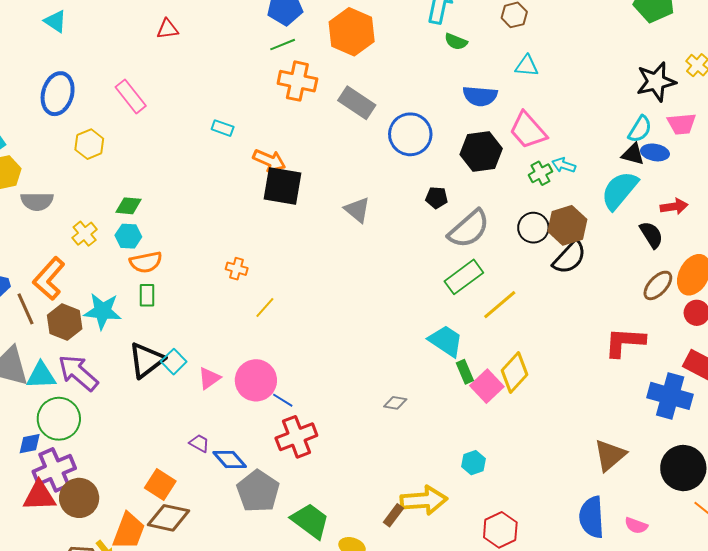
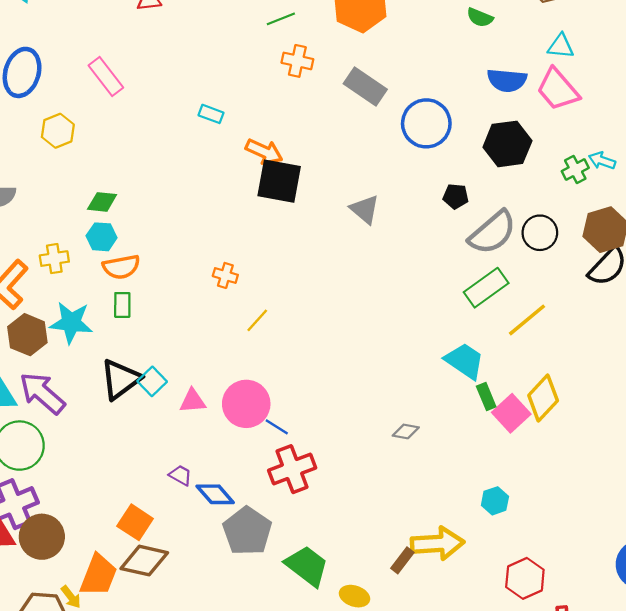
orange cross: (297, 81) -> (297, 61), size x0.7
pink trapezoid: (528, 130) -> (558, 89), moved
black circle: (533, 228) -> (540, 233), moved
yellow cross: (85, 234) -> (54, 259), moved, turned 30
pink triangle: (209, 378) -> (193, 401), turned 30

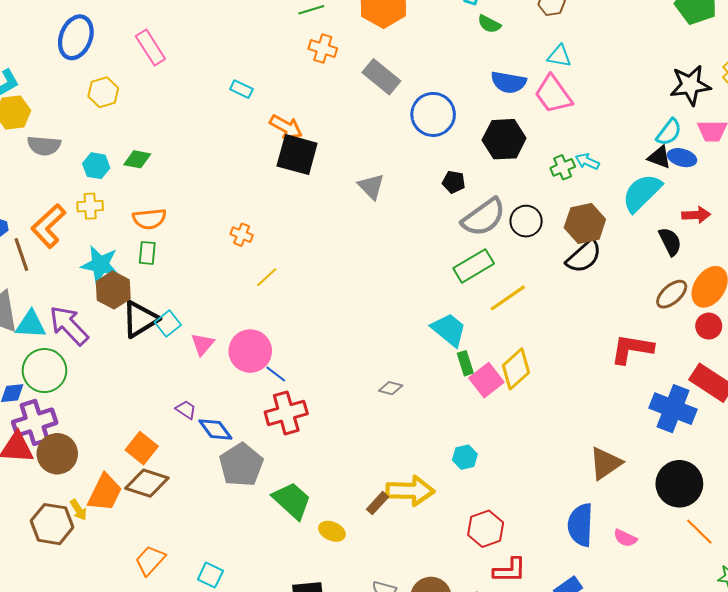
cyan hexagon: (102, 237) -> (96, 166), moved
brown hexagon: (27, 335) -> (113, 290), moved
pink triangle: (193, 401) -> (203, 344), turned -50

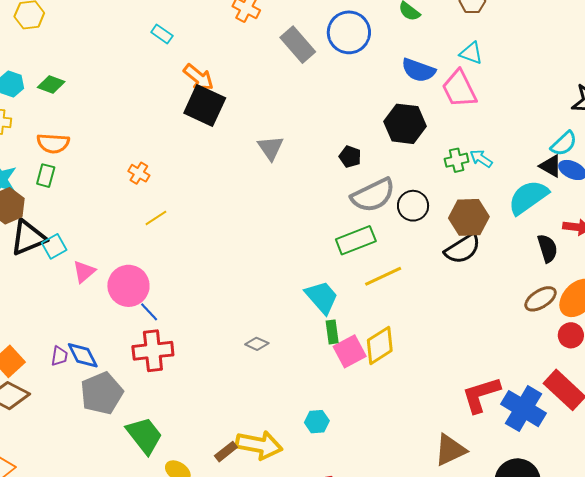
blue circle: (433, 114) -> (349, 32), moved
red L-shape: (632, 349) -> (481, 395), moved, turned -36
purple trapezoid: (186, 410) -> (59, 356), moved, turned 55

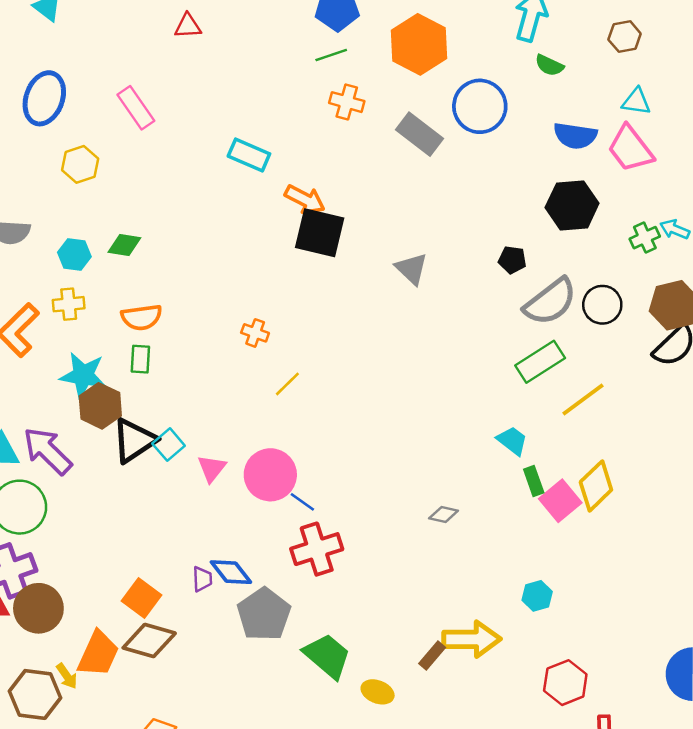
cyan rectangle: (162, 34) -> (249, 155), size x1.5
cyan trapezoid: (322, 297) -> (512, 441), size x0.7

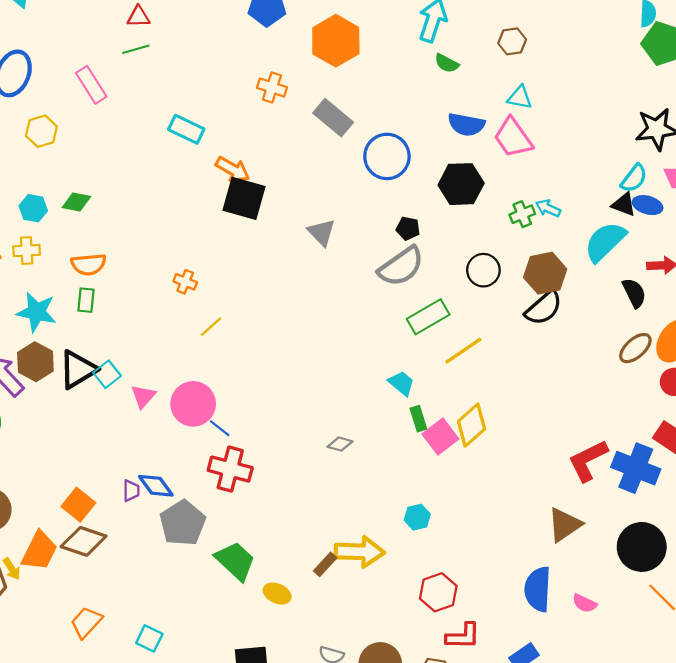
green line: (331, 55) -> (136, 49), moved
blue circle: (480, 106) -> (387, 156), moved
gray semicircle: (550, 302) -> (401, 266), moved
brown hexagon: (100, 406) -> (35, 362), moved
red cross: (317, 549) -> (230, 469), turned 30

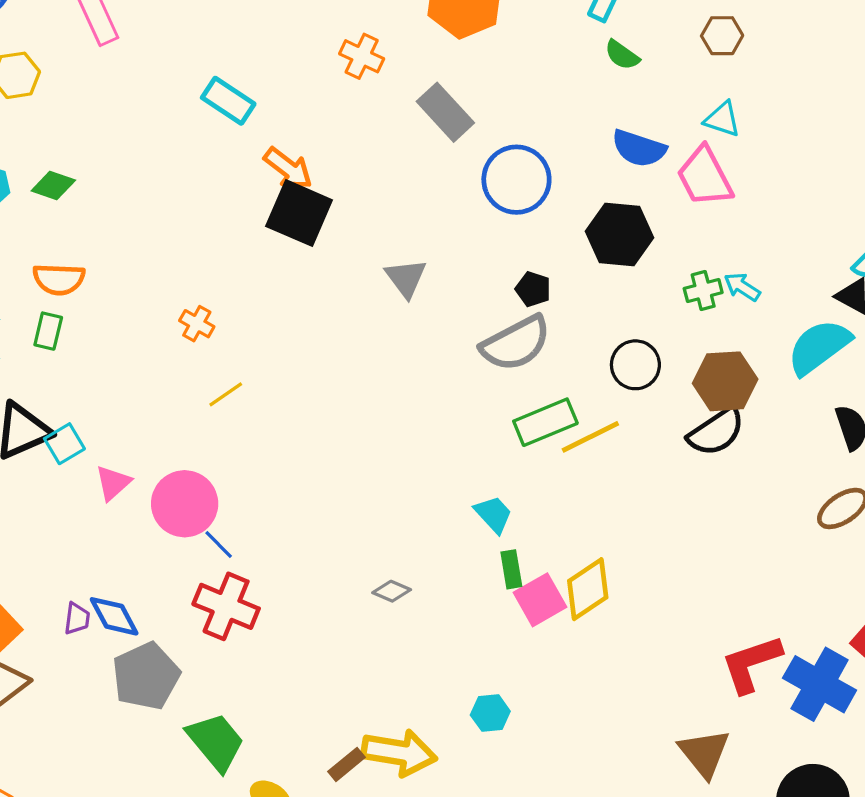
yellow line: (463, 351) -> (590, 437), moved
brown triangle: (564, 525) -> (704, 753), turned -42

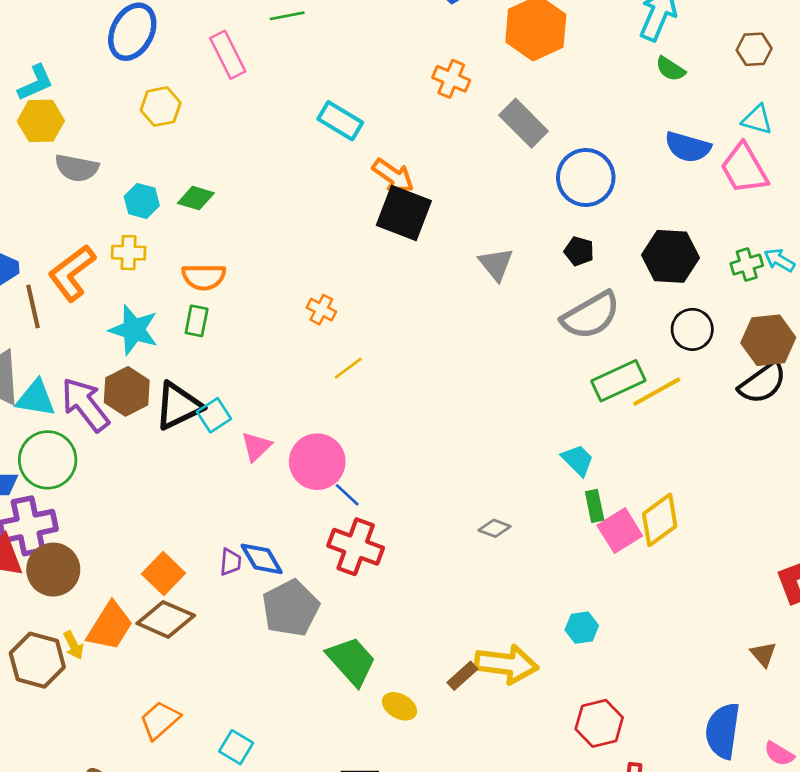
black hexagon: (620, 235) -> (670, 256), moved
black pentagon: (533, 289) -> (579, 251), moved
brown triangle: (704, 753) -> (763, 654), size x0.6

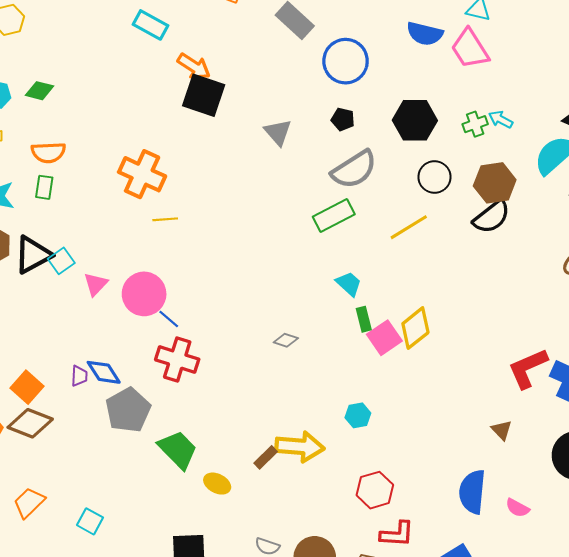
orange cross: (321, 310) -> (142, 174), size x2.0
yellow line: (348, 368) -> (165, 219), turned 35
green rectangle: (618, 381) -> (334, 216), moved

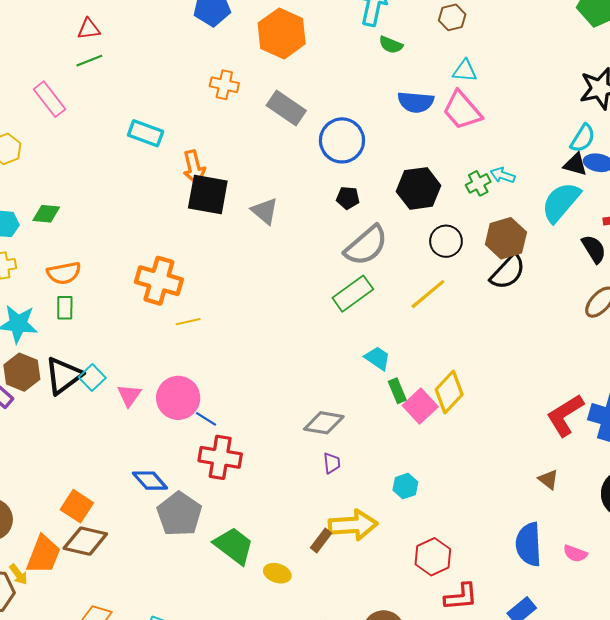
orange arrow: (194, 66) -> (194, 168), turned 52
gray triangle: (278, 132) -> (265, 211), moved
gray diamond: (286, 340) -> (324, 423), size x1.6
purple trapezoid: (79, 376) -> (332, 463), moved

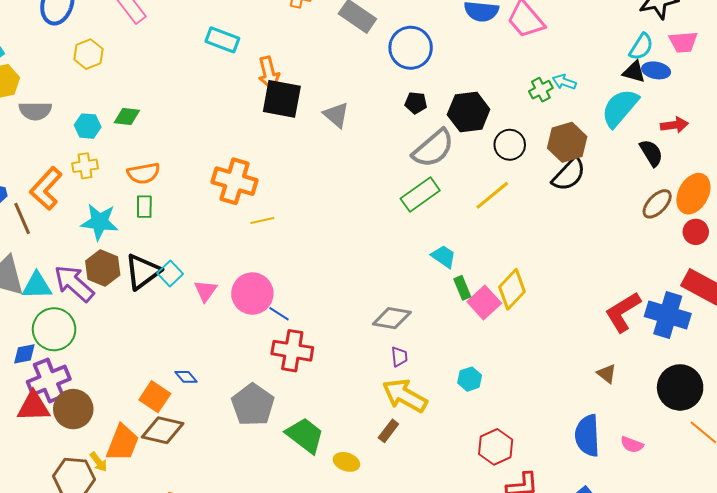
black hexagon: (419, 188) -> (469, 112), moved
blue diamond: (150, 481) -> (186, 377), moved, size x0.7
yellow arrow: (353, 525) -> (405, 396), moved, turned -147

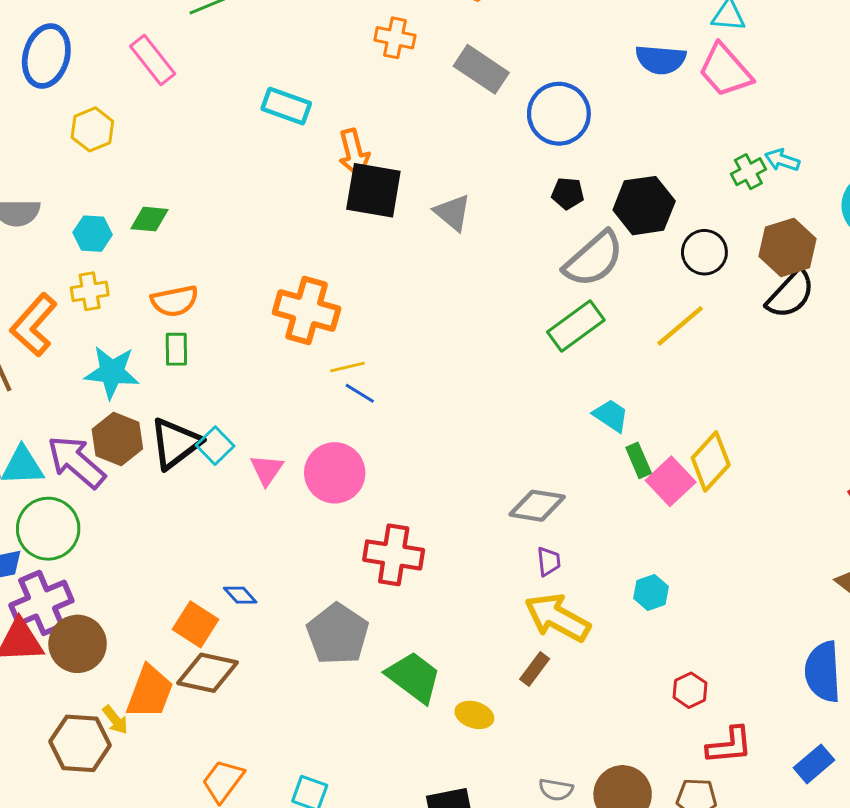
blue line: (279, 314) -> (360, 393), moved
red hexagon: (496, 447) -> (690, 690), size x0.7

